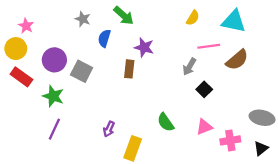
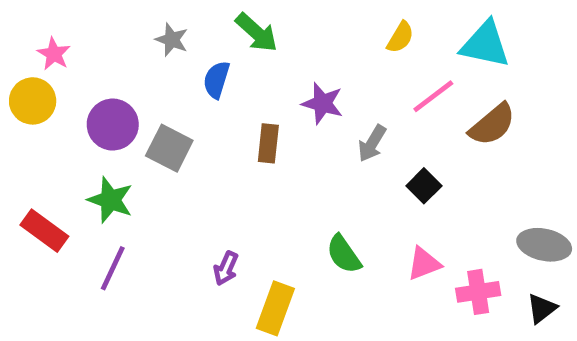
pink line: (209, 46) -> (433, 96), turned -30
purple star: (144, 47) -> (323, 103), moved
gray arrow: (189, 67) -> (372, 143), moved
red rectangle: (21, 77) -> (44, 231), moved

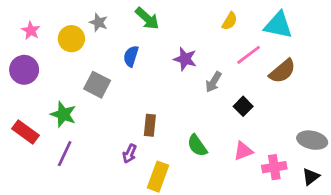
blue semicircle: (216, 80) -> (131, 56), moved
yellow circle: (33, 101) -> (71, 39), moved
purple circle: (113, 125) -> (24, 70), moved
brown rectangle: (268, 143) -> (150, 125), moved

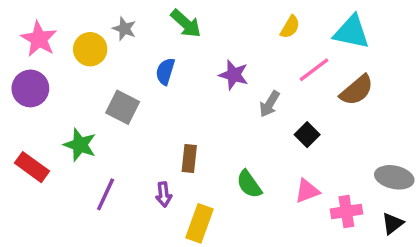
pink star: (31, 31) -> (39, 39), size x1.5
purple line: (65, 154) -> (106, 194), moved
purple arrow: (130, 154) -> (164, 194), turned -30

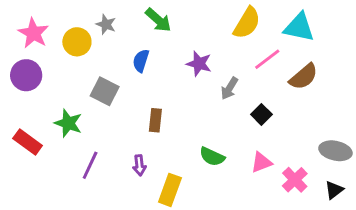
yellow semicircle: (290, 27) -> (247, 23), size x1.6
brown rectangle: (189, 159) -> (155, 120), moved
green semicircle: (249, 184) -> (212, 157), turned -30
pink cross: (346, 211) -> (295, 180), turned -35

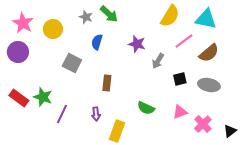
gray star: (106, 24) -> (86, 17), moved
black square: (261, 114) -> (180, 79), turned 32
green star: (68, 123) -> (43, 97), moved
gray ellipse: (335, 151) -> (209, 85), moved

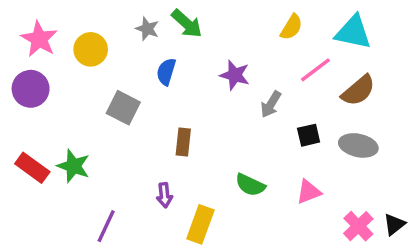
yellow semicircle: (170, 16) -> (291, 27), size x0.7
purple line: (62, 114) -> (106, 226), moved
pink cross: (203, 124) -> (358, 226), moved

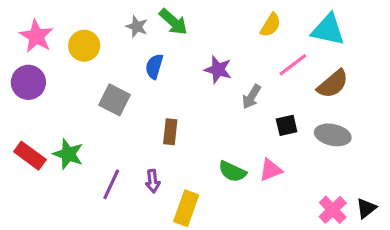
pink triangle: (309, 192) -> (271, 170), moved
purple line: (106, 226) -> (111, 184), moved

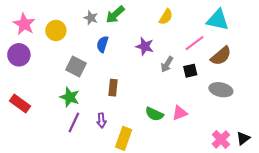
green arrow: (173, 22) -> (115, 15), turned 96
yellow semicircle: (271, 25) -> (166, 17), moved
black square: (287, 125) -> (190, 71), moved
green star: (68, 154) -> (70, 97), moved

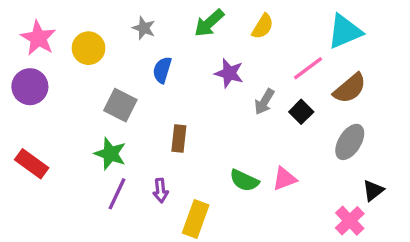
green arrow: (115, 15) -> (209, 23), moved
cyan triangle: (218, 20) -> (345, 31), turned -35
black square: (190, 71) -> (301, 112), turned -32
gray ellipse: (221, 90) -> (350, 142), turned -70
black triangle: (243, 138) -> (373, 191), moved

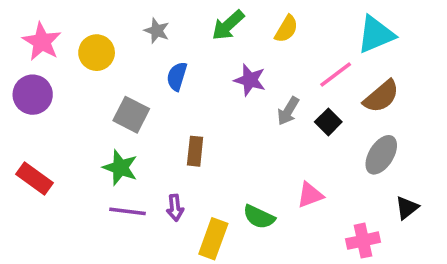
green semicircle: (244, 180) -> (259, 217), moved
purple line: (117, 194) -> (128, 211), turned 72
pink cross: (350, 221) -> (363, 241), moved, turned 32

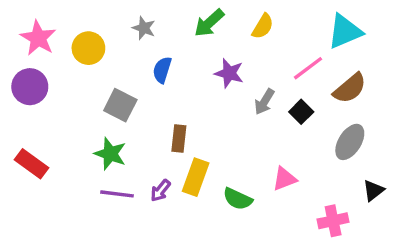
purple arrow: (175, 208) -> (160, 191), turned 45
yellow rectangle: (213, 239) -> (196, 177), moved

